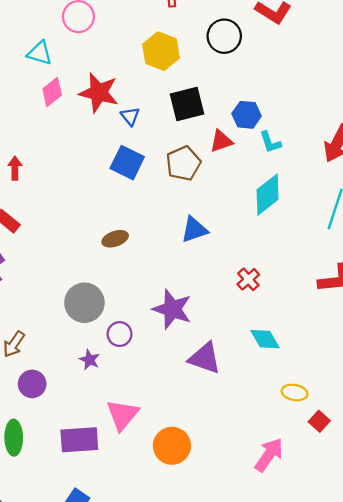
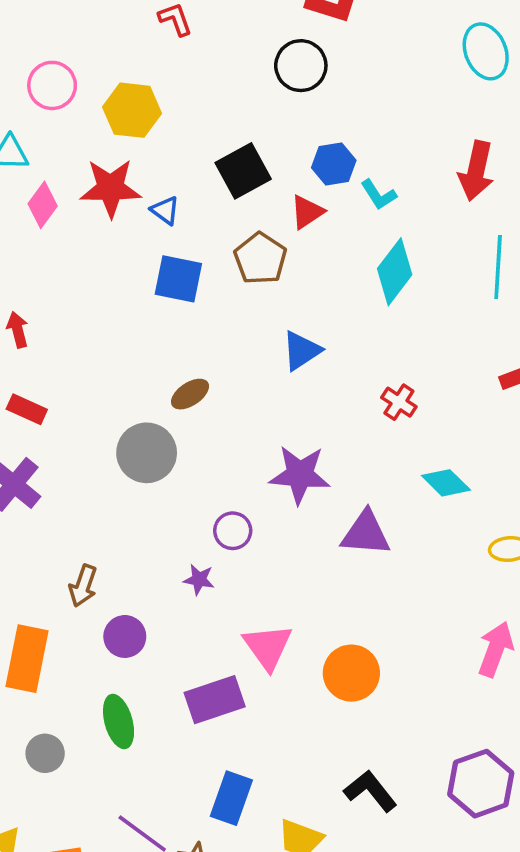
black circle: (224, 36) -> (301, 66), moved
yellow hexagon: (161, 51) -> (132, 110), moved
gray circle: (84, 303) -> (147, 453), moved

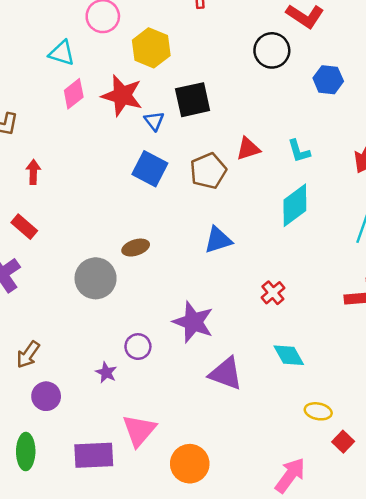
blue hexagon: (334, 164) -> (328, 80), moved
black square: (243, 171) -> (193, 100), moved

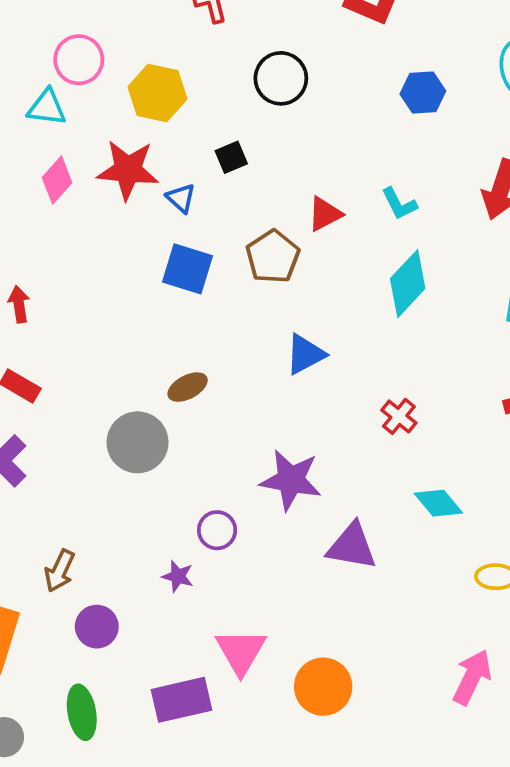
black circle: (272, 50) -> (281, 78), moved
cyan triangle: (62, 53) -> (47, 107), moved
black square: (193, 100) -> (231, 157), size x0.6

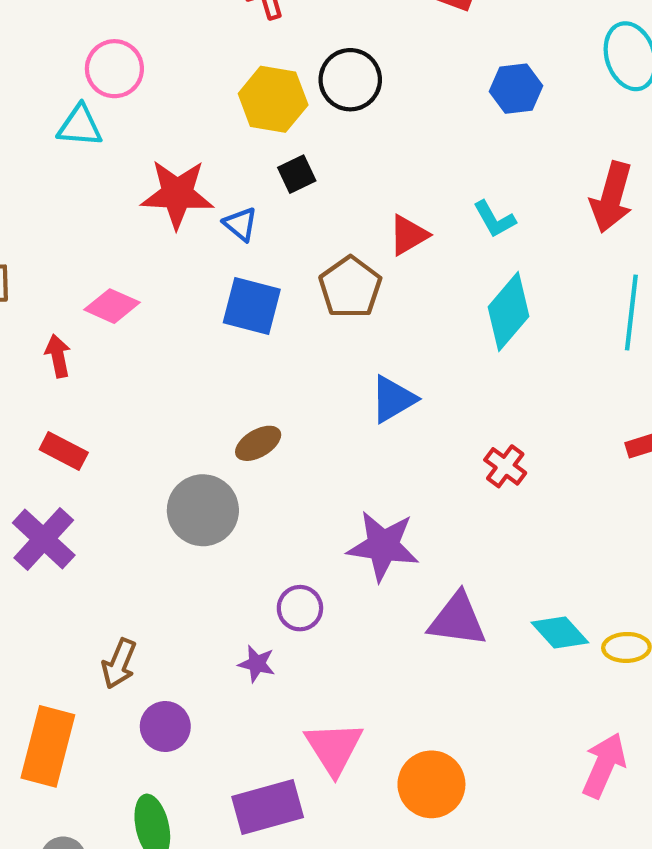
yellow hexagon: (157, 93) -> (273, 99), moved
pink diamond: (57, 180) -> (112, 306), moved, turned 75
cyan diamond: (438, 503) -> (560, 632), moved

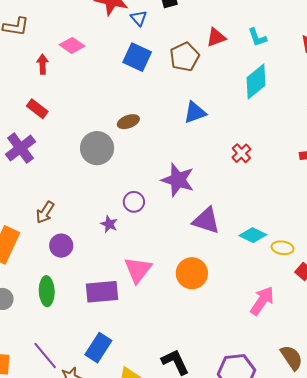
cyan diamond: (560, 632) -> (253, 235), turned -32
orange circle: (431, 784) -> (192, 273), moved

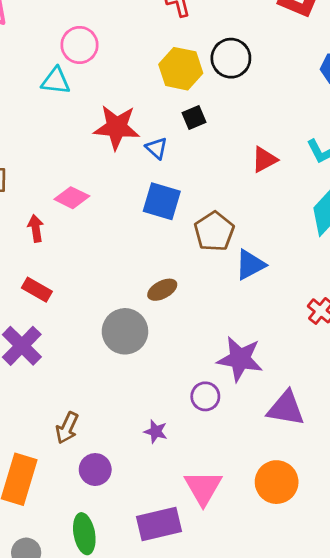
brown pentagon: (184, 57) -> (214, 231), moved
purple circle: (134, 202) -> (205, 396), moved

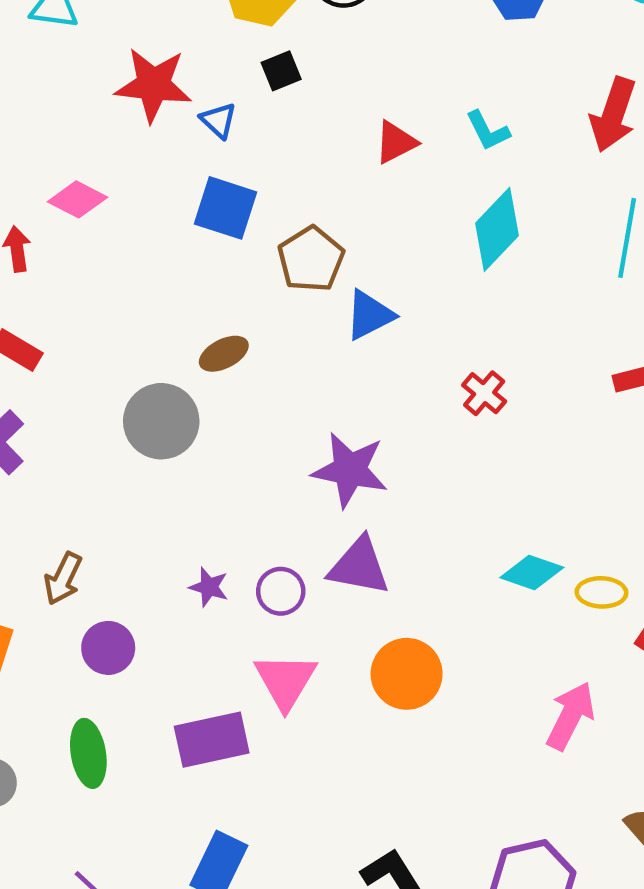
purple circle: (205, 396) -> (281, 591), moved
purple triangle: (286, 408) -> (359, 566), moved

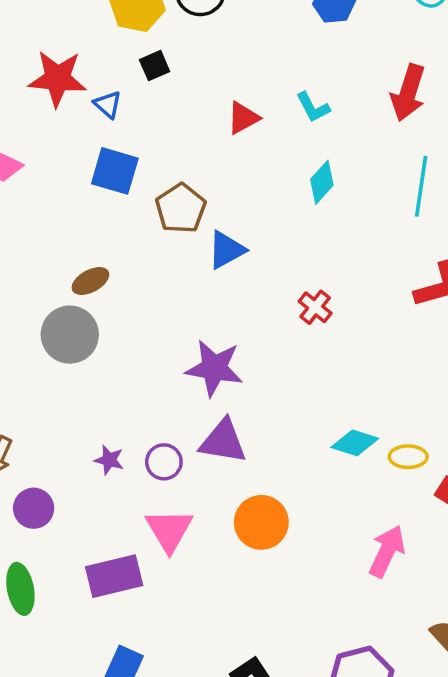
cyan diamond: (497, 229) -> (322, 182), size x0.7
brown ellipse: (224, 354) -> (90, 281), moved

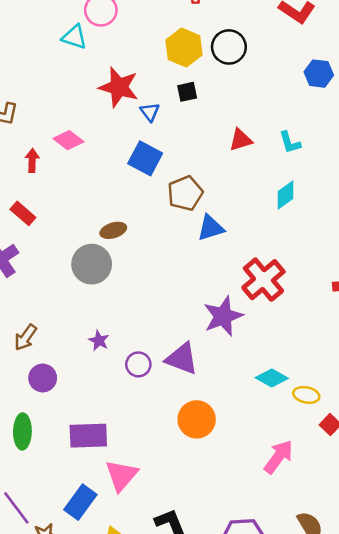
red cross: (315, 307) -> (263, 280), size x1.8
purple star: (214, 368) -> (223, 316), moved, turned 30
purple star: (109, 460) -> (99, 341), moved
pink triangle: (169, 530) -> (121, 475), moved

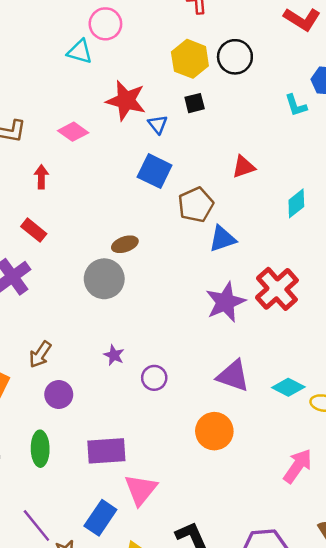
pink diamond: (68, 140) -> (73, 132), moved
red triangle: (241, 140) -> (244, 167), moved
cyan L-shape: (290, 142) -> (296, 105), moved
purple star: (223, 316) -> (225, 302), moved
purple triangle: (182, 359) -> (233, 376), moved

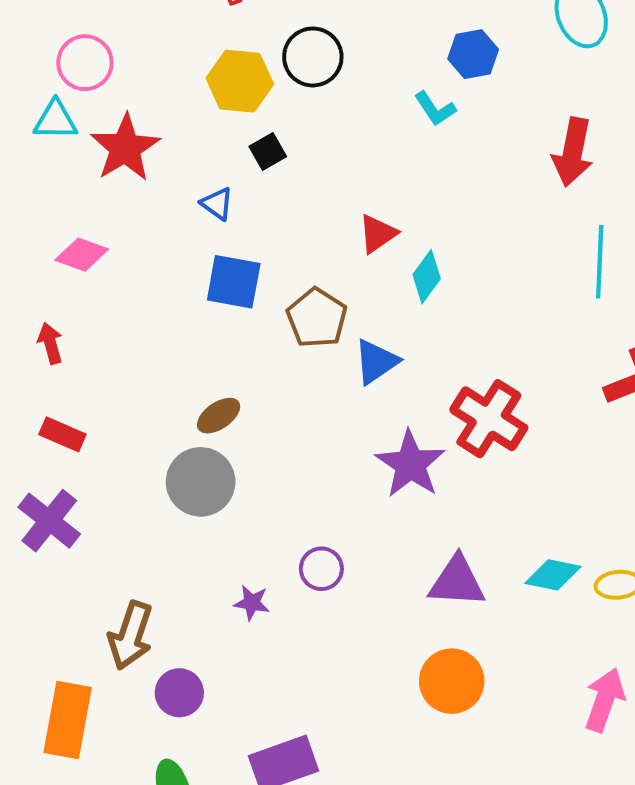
red star: (126, 101) -> (125, 148), moved, turned -30
cyan diamond: (296, 203) -> (427, 277), moved
brown arrow: (40, 354) -> (130, 635), size x1.4
purple circle: (154, 378) -> (321, 569), moved

